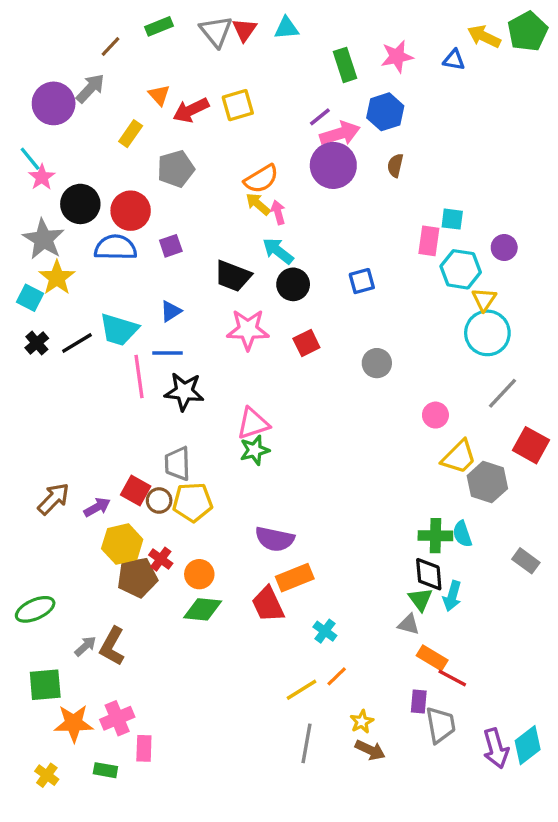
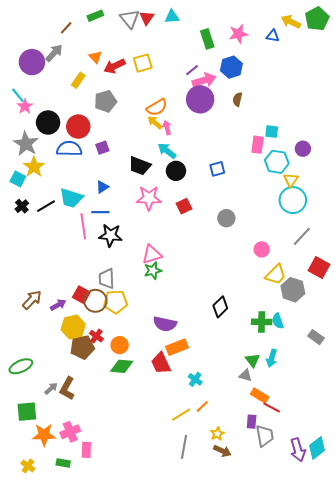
brown circle: (159, 500) -> (95, 301), size x1.5
black diamond: (429, 574) -> (220, 307), moved, turned 50

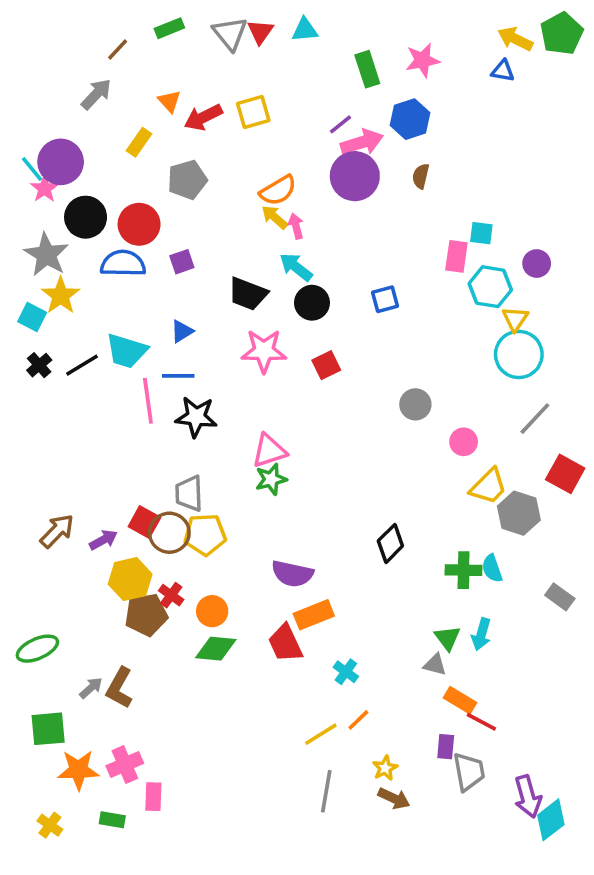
blue triangle: (273, 36) -> (503, 71), moved
purple circle: (32, 62) -> (61, 162), moved
gray circle: (226, 218) -> (415, 404), moved
cyan diamond: (317, 448) -> (551, 820), moved

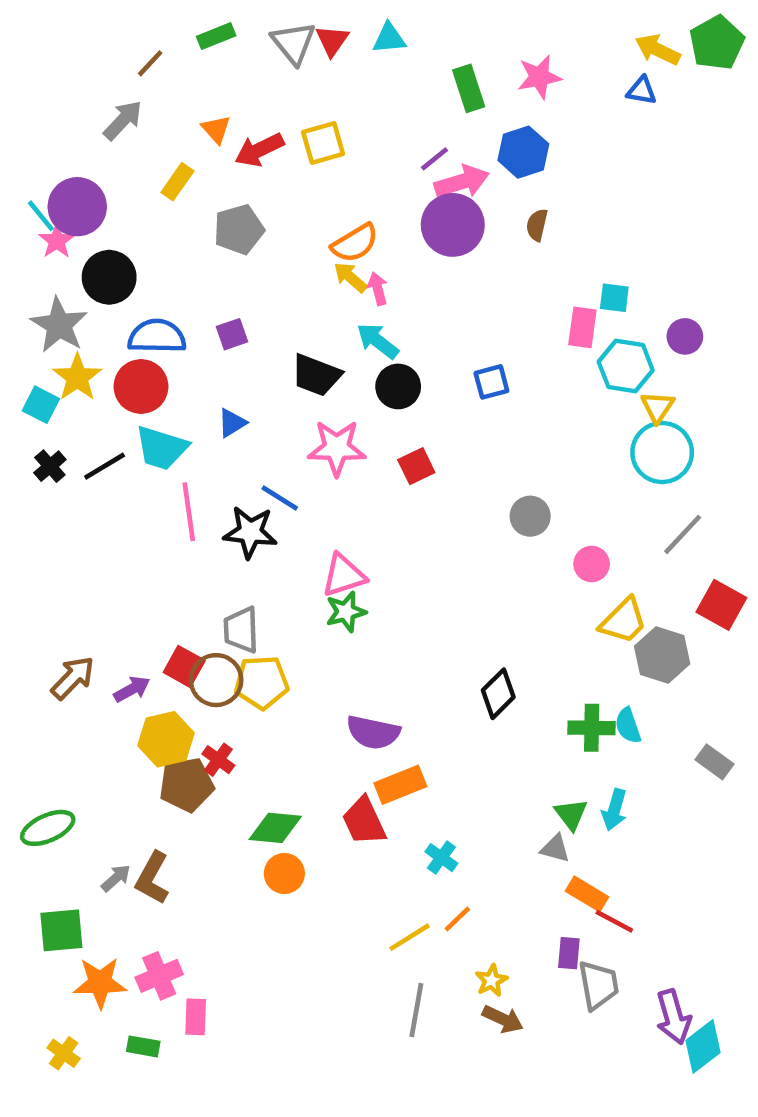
red circle: (139, 224) -> (141, 386), moved
blue line: (178, 376) -> (280, 498), moved, turned 32
orange circle: (212, 611) -> (284, 873), moved

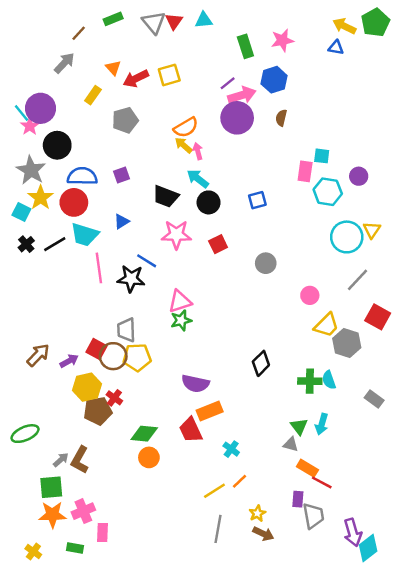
yellow triangle: (658, 407) -> (372, 230), moved
gray circle: (530, 516) -> (266, 263), moved
green square: (61, 930) -> (51, 487), moved

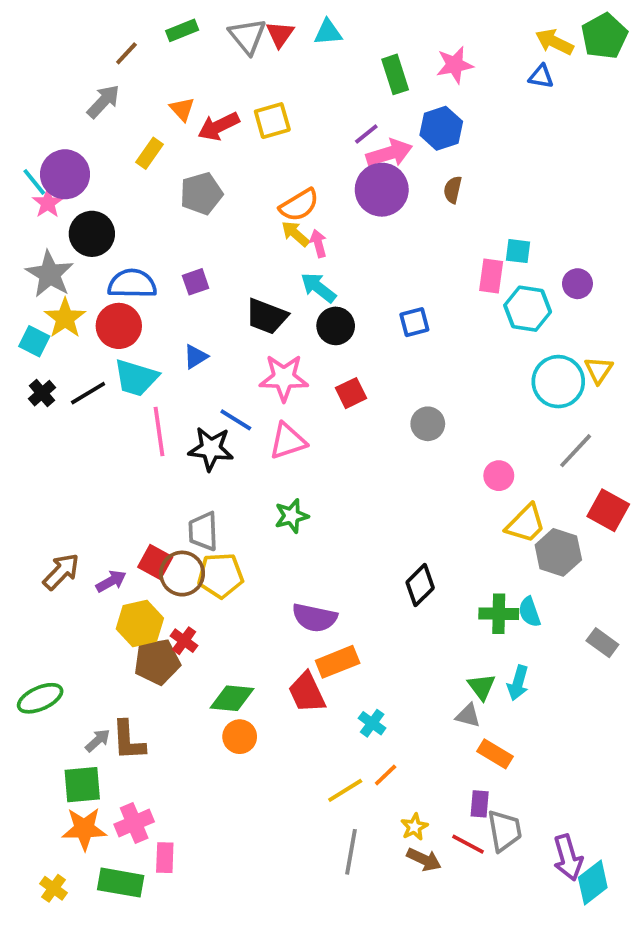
pink triangle: (180, 301) -> (288, 441), moved
brown L-shape: (80, 460) -> (128, 740), turned -32
red line: (322, 482) -> (468, 844), moved
green rectangle: (75, 548) -> (121, 883), size x1.6

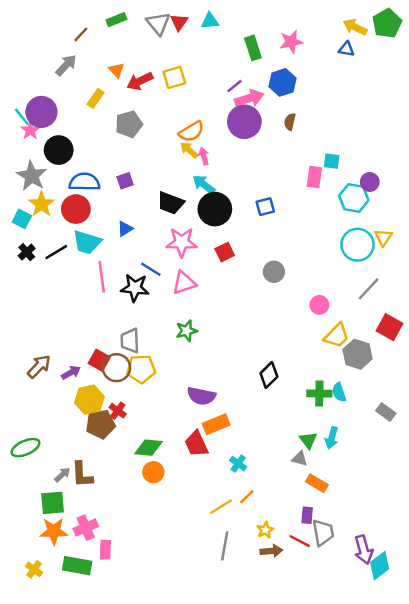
cyan hexagon: (528, 309) -> (354, 198), moved
black circle: (336, 326) -> (215, 209), size x1.4
brown arrow: (424, 859) -> (271, 551), turned -30

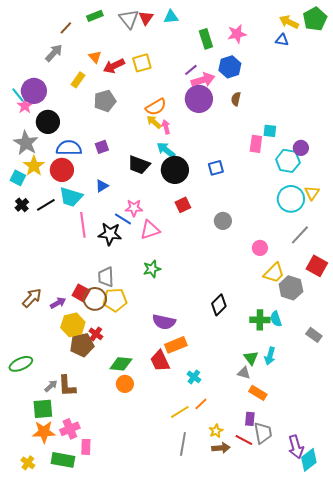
pink star: (182, 242) -> (134, 208), moved, size x0.7

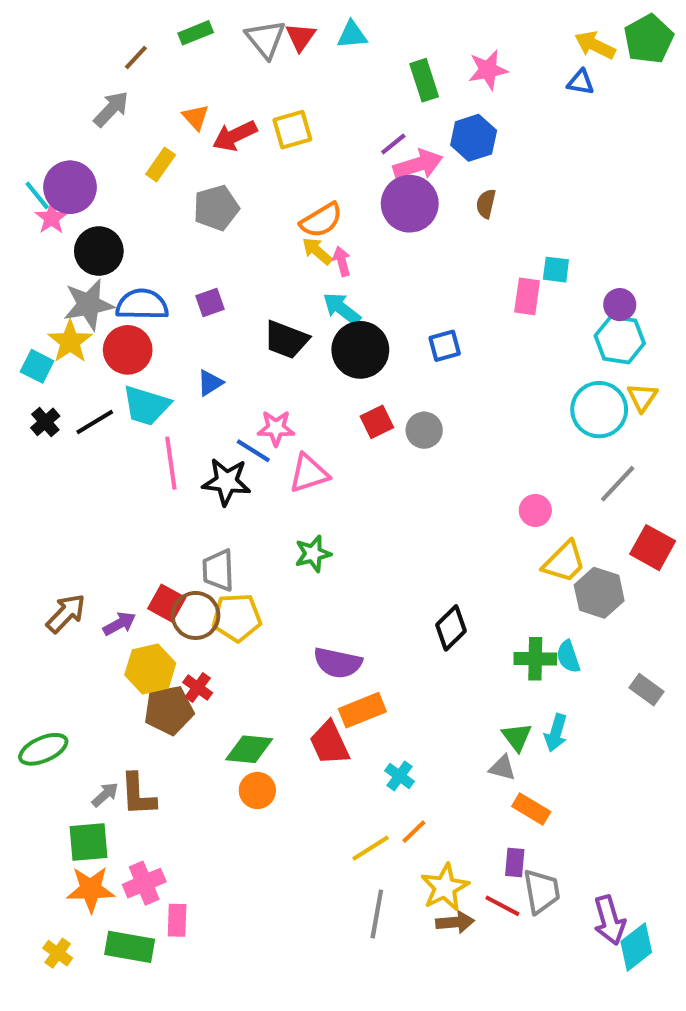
gray star: (26, 143) -> (89, 305), moved, turned 30
cyan hexagon: (288, 161) -> (620, 340), moved
gray circle: (223, 221) -> (424, 430), moved
yellow star: (216, 431) -> (445, 887), size x1.6

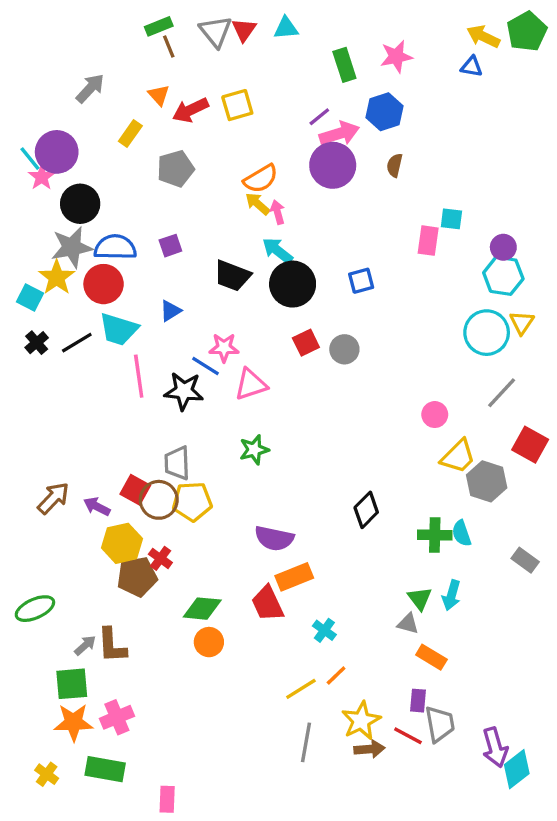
brown line: (136, 58) -> (169, 47), moved, turned -65
purple arrow: (119, 624) -> (97, 507), turned -124
pink rectangle: (177, 920) -> (167, 799), moved

